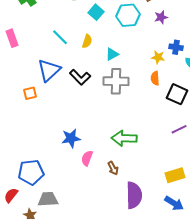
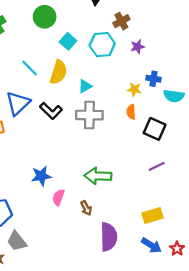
yellow semicircle: (87, 41) -> (58, 72), size x1.6
gray trapezoid: (48, 199) -> (17, 241), turned -125

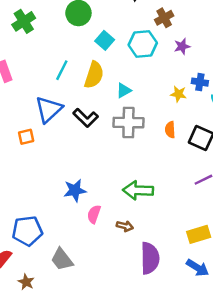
cyan line: (30, 68) -> (62, 70), turned 72
orange semicircle: (131, 112) -> (170, 130), moved
brown arrow: (86, 208) -> (125, 226), turned -48
gray trapezoid: (17, 241) -> (62, 259), moved

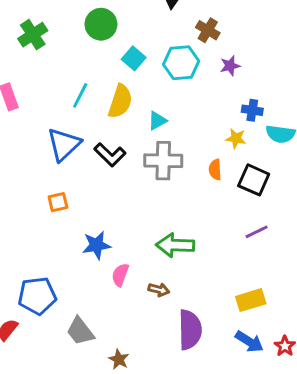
brown cross: (164, 18) -> (208, 30), turned -30
yellow star: (178, 94) -> (236, 138), moved
orange square: (26, 137) -> (58, 202), moved
brown star: (26, 282) -> (119, 359), moved

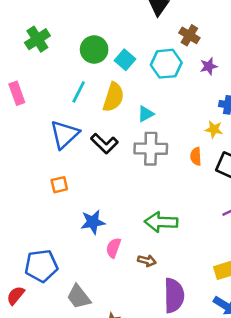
green circle: (101, 24) -> (94, 49), moved

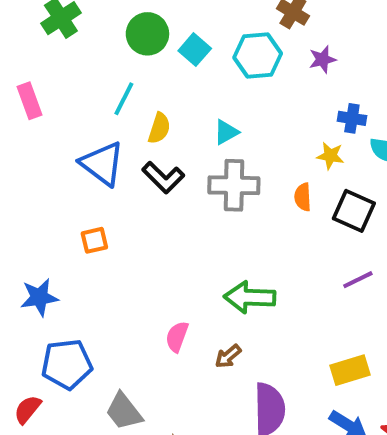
yellow semicircle: (113, 97) -> (159, 128), moved, size x0.7
blue triangle: (64, 134) -> (102, 164), turned -40
blue star: (93, 222) -> (39, 297), moved
brown arrow: (147, 261) -> (228, 356), turned 126

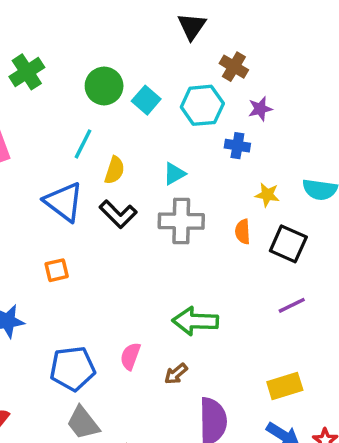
blue cross: (352, 118) -> (237, 146), moved
blue pentagon: (67, 364) -> (72, 368), moved

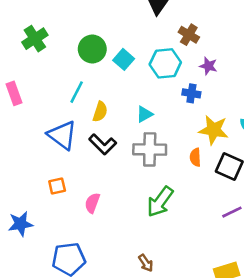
purple star: (260, 109) -> (208, 66), turned 30
yellow star: (267, 195) -> (214, 130), size x1.6
green arrow: (195, 321) -> (160, 202), moved, turned -56
pink semicircle: (130, 356) -> (92, 203), moved
brown arrow: (176, 374) -> (146, 263), turned -84

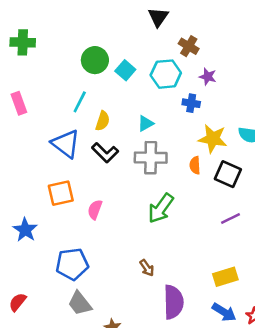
green cross: (35, 39) -> (23, 42), moved, turned 35
orange square: (57, 186) -> (61, 193), size x1.5
blue star: (21, 224) -> (25, 230), turned -30

